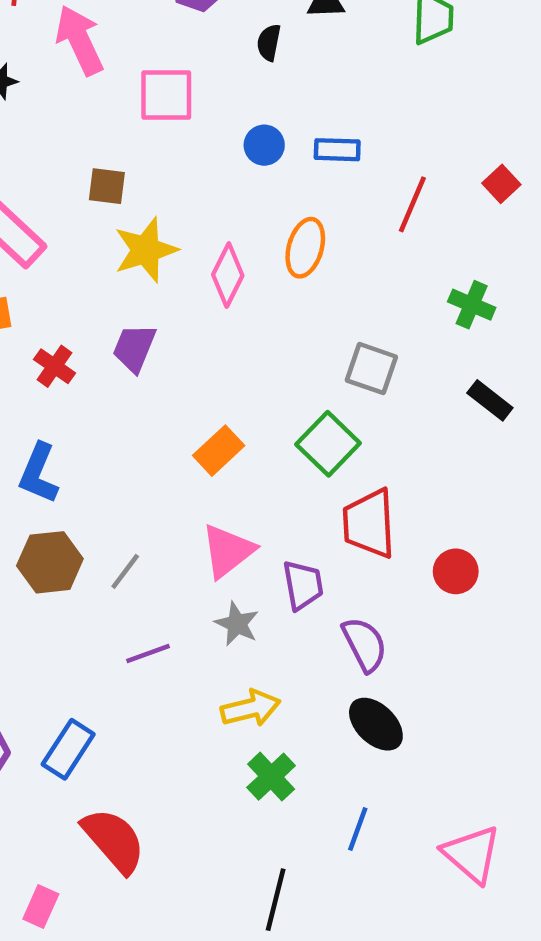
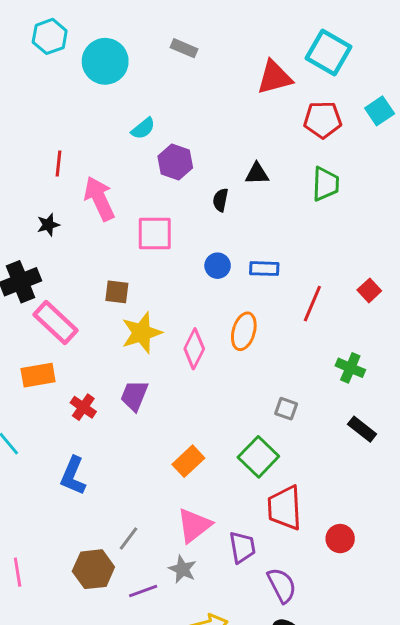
gray square: (371, 369) -> (286, 409), size x0.7
brown hexagon: (50, 562) -> (93, 569), moved
gray star: (237, 624) -> (183, 569), moved

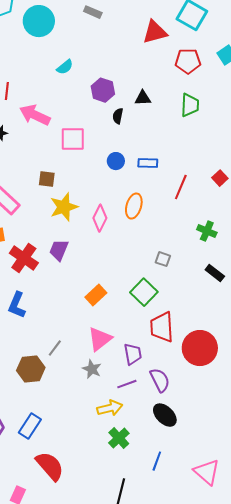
purple hexagon: (175, 162) -> (103, 90), moved
pink arrow: (99, 198) -> (35, 115), turned -40
red cross: (83, 407) -> (24, 258), size x1.6
red circle: (340, 539) -> (200, 348), size x1.8
purple line: (143, 591) -> (127, 384), moved

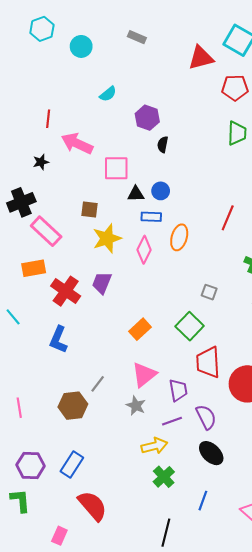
cyan circle: (39, 21) -> (81, 46), size x0.7
black triangle: (143, 98) -> (136, 194), moved
blue rectangle: (148, 163) -> (151, 217), moved

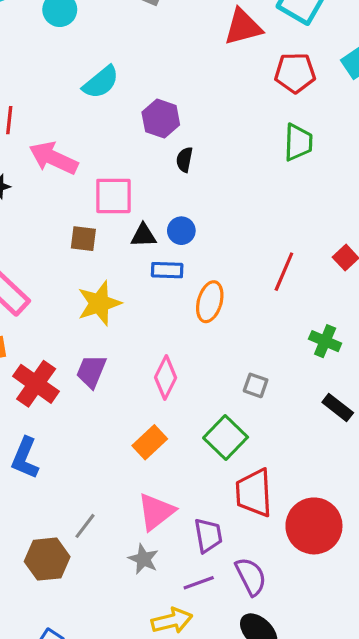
cyan semicircle: (108, 94) -> (101, 82), size x1.4
brown square: (89, 210) -> (83, 239), moved
pink diamond: (144, 250) -> (166, 378), moved

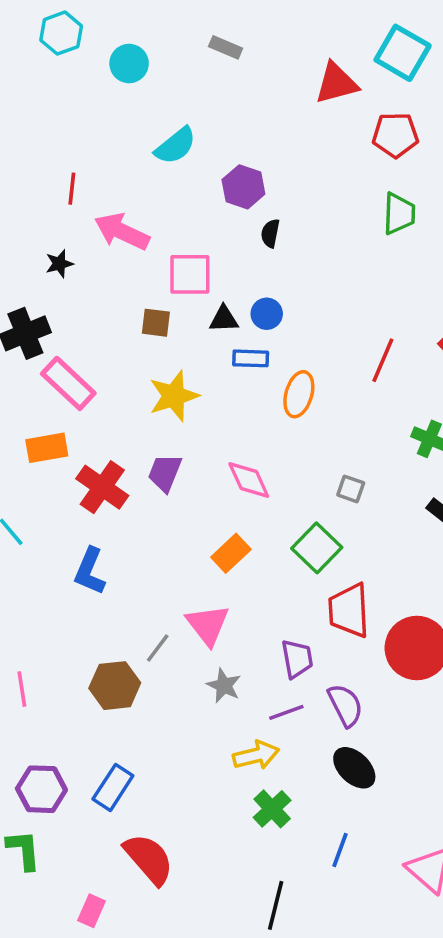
pink diamond: (166, 378) -> (249, 480), turned -51
pink triangle: (156, 512) -> (208, 625), moved, turned -30

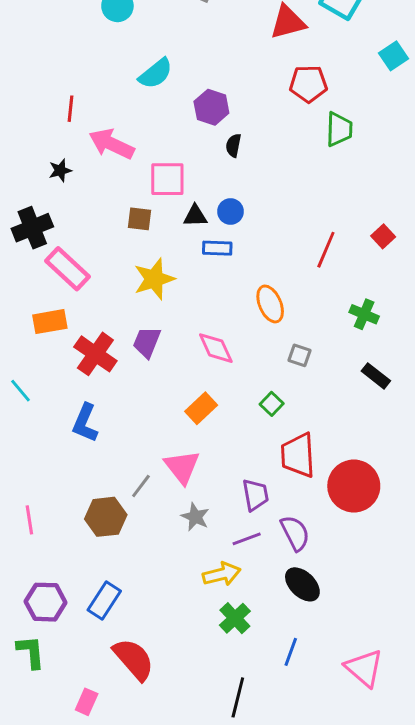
red pentagon: (395, 135) -> (308, 84), moved
orange ellipse: (299, 394) -> (270, 304), moved, turned -39
green square: (317, 548) -> (272, 404), size x0.6

